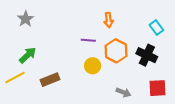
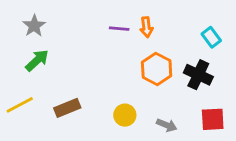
purple line: (88, 40) -> (119, 29), moved
green arrow: (28, 55) -> (37, 60), moved
yellow circle: (93, 66) -> (125, 115), moved

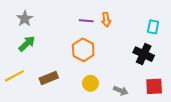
cyan rectangle: (211, 37) -> (153, 27), turned 48
orange hexagon: (157, 69) -> (83, 50), moved

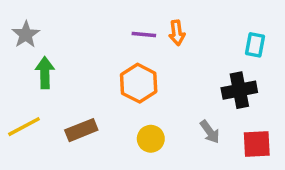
gray star: (25, 19) -> (26, 35), moved
green arrow: (27, 44) -> (45, 73), turned -48
black cross: (144, 54) -> (239, 90), turned -36
gray arrow: (121, 91) -> (210, 132), moved, turned 32

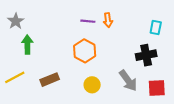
gray arrow: (210, 132) -> (128, 81), size x1.5

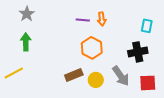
gray star: (16, 21) -> (27, 14), moved
orange hexagon: (85, 51) -> (92, 48), moved
brown rectangle: (50, 80) -> (74, 75), moved
yellow circle: (92, 85) -> (96, 80), moved

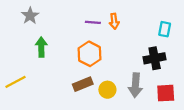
green arrow: (26, 42) -> (41, 47), moved
orange hexagon: (92, 48) -> (90, 54), moved
gray arrow: (121, 76) -> (135, 85), turned 40

